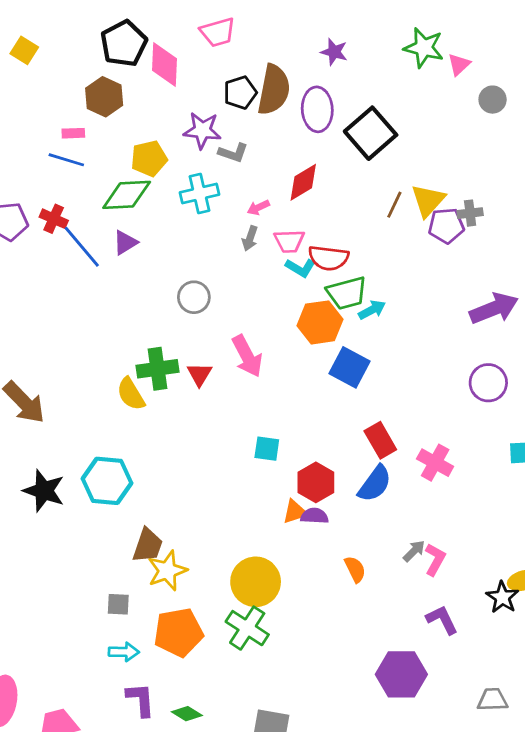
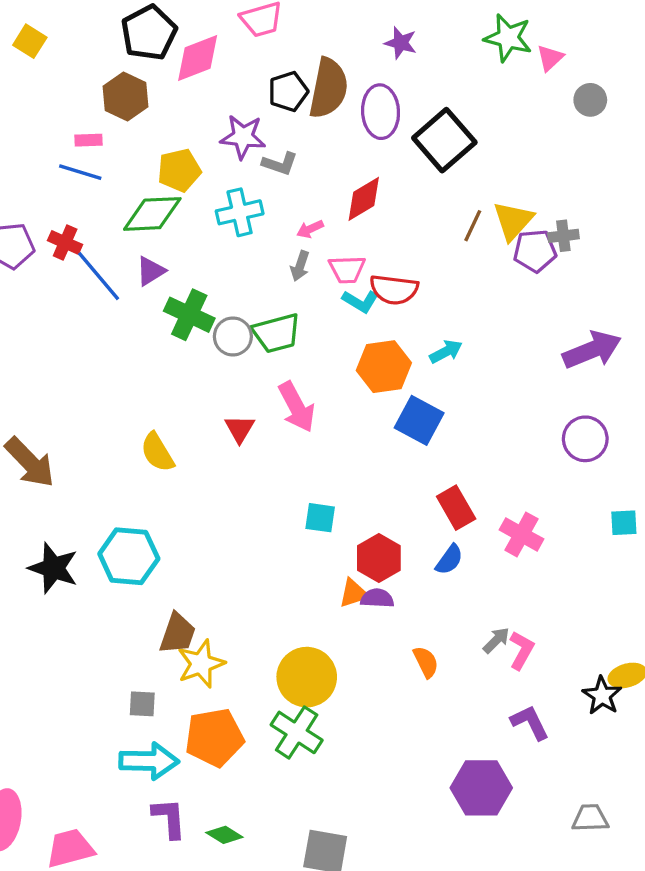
pink diamond: (164, 64) -> (198, 58), turned 66
green trapezoid: (347, 293) -> (276, 333), moved
green cross: (157, 369) -> (189, 315), moved, turned 33
blue semicircle: (375, 484) -> (449, 560), size x0.7
cyan arrow: (124, 652) -> (149, 761), size x1.6

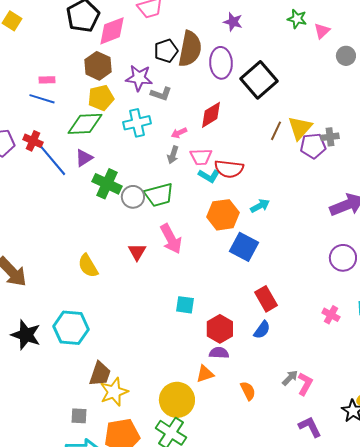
green star: (508, 38) -> (297, 19), size x0.7
brown hexagon: (125, 97) -> (98, 66), moved
pink cross: (521, 534) -> (331, 315), moved, size x0.7
orange triangle: (354, 593) -> (205, 374), moved

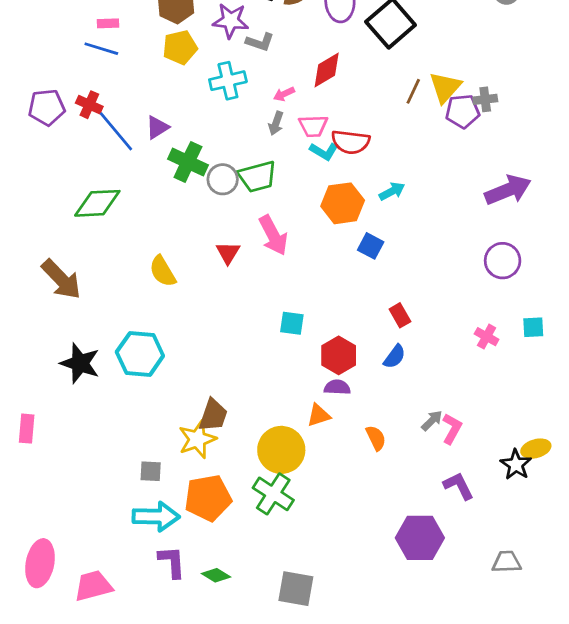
green diamond: (85, 124) -> (97, 203), moved
blue square: (244, 247) -> (371, 246), size x0.7
red rectangle: (266, 299) -> (400, 315), size x0.7
brown trapezoid: (100, 374) -> (213, 415), moved

